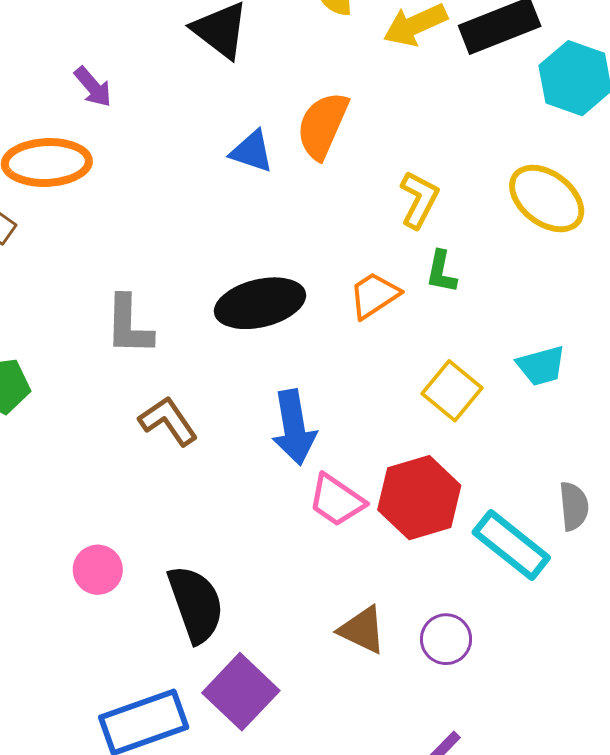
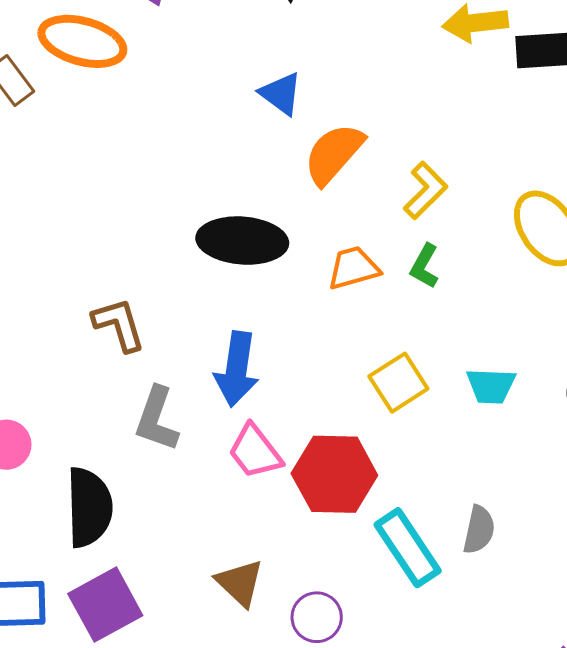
orange semicircle: (323, 125) -> (334, 154), moved
gray L-shape: (129, 325) -> (157, 419), moved

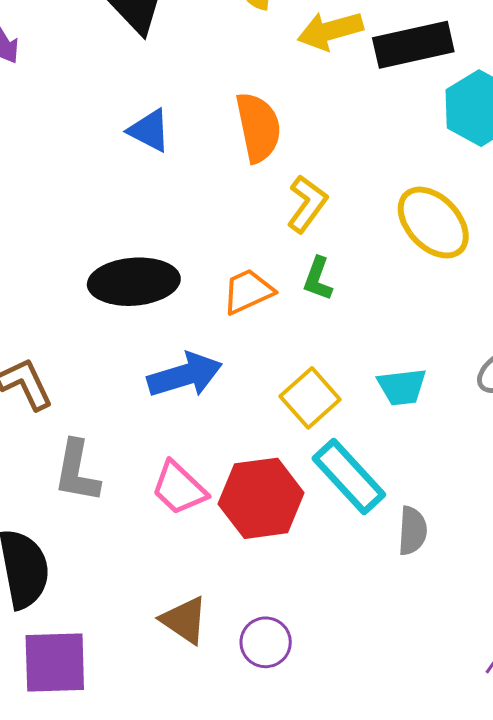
orange semicircle: (334, 154) -> (258, 127), moved, turned 136
blue arrow: (237, 369) -> (185, 375), moved, turned -106
cyan rectangle: (408, 548) -> (349, 476), moved
purple square: (105, 605) -> (55, 663), turned 36

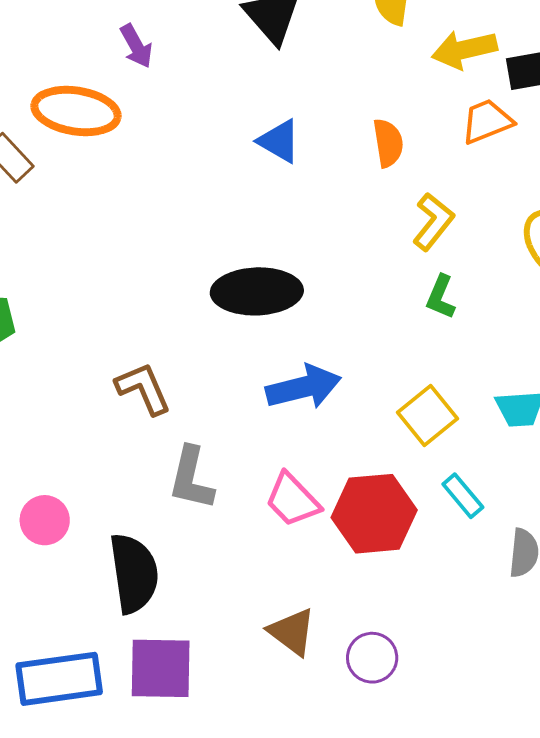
orange semicircle: (258, 127) -> (388, 143), size x0.7
orange trapezoid: (248, 291) -> (487, 121), moved
cyan rectangle: (349, 476) -> (463, 496), size x0.6

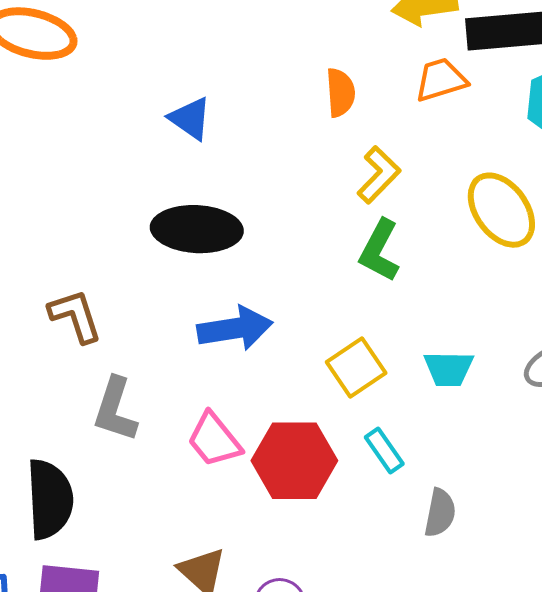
blue triangle: (279, 141) -> (190, 118), moved
green L-shape: (441, 297) -> (380, 250), size x1.4

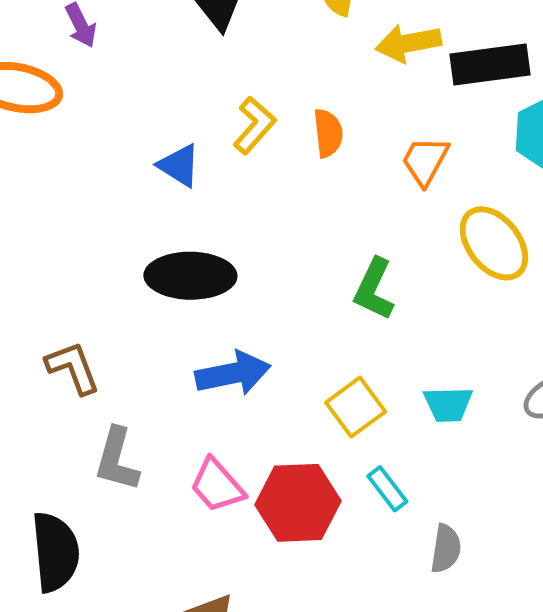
orange trapezoid: (441, 80) -> (425, 161), moved, turned -42
yellow L-shape: (379, 175) -> (254, 125), moved

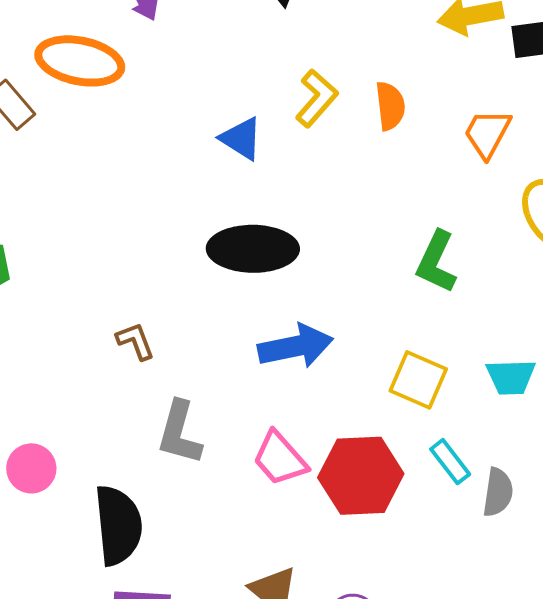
brown L-shape: (73, 368) -> (135, 341), size x0.7
yellow square: (356, 407) -> (418, 380), turned -30
gray semicircle: (446, 549) -> (498, 492), moved

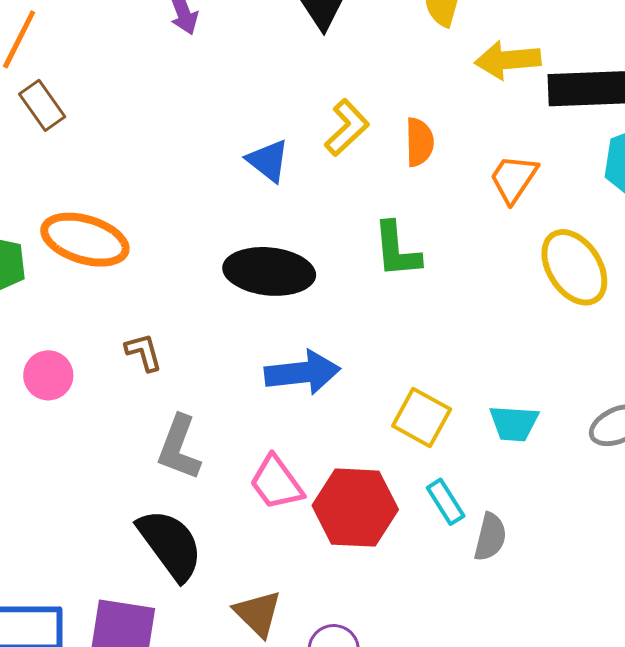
orange ellipse: (80, 61) -> (85, 240), moved
green L-shape: (436, 262) -> (397, 250), moved, turned -36
pink circle: (31, 468) -> (48, 375), moved
black semicircle: (118, 525) -> (170, 545), moved, turned -36

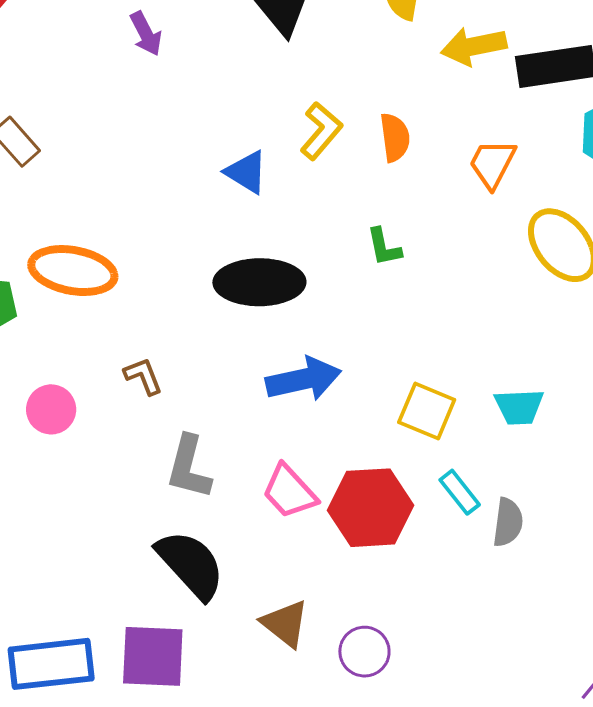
green L-shape: (397, 250) -> (384, 247), size x0.7

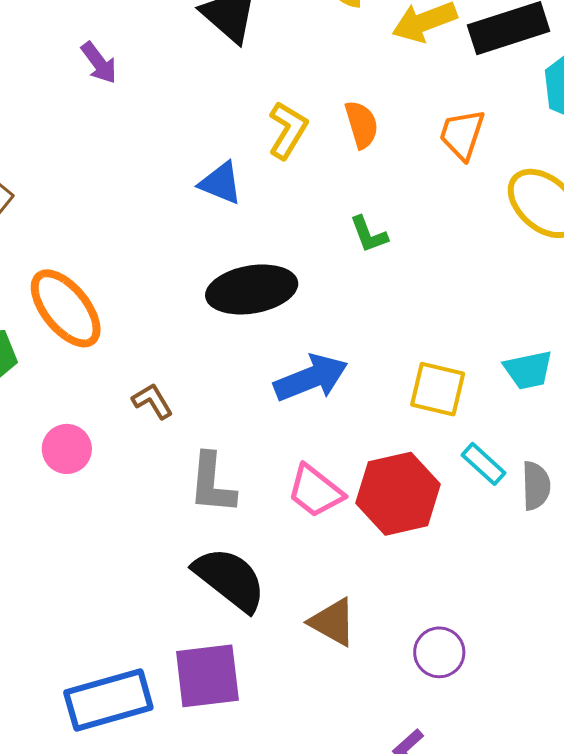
orange ellipse: (73, 271) -> (66, 308), turned 50
purple circle: (364, 652) -> (439, 652), moved

